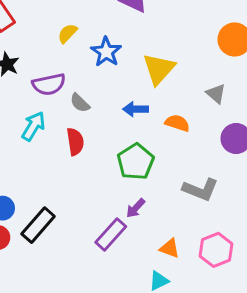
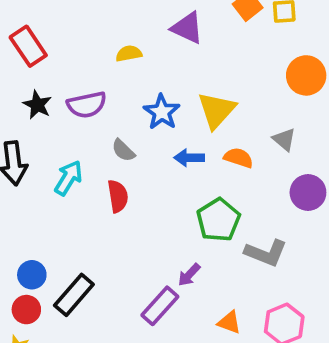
yellow semicircle: (67, 33) -> (129, 54), moved, turned 35
blue star: (106, 52) -> (162, 112), moved
purple semicircle: (49, 84) -> (87, 105), moved
orange semicircle: (177, 123) -> (238, 158), moved
green pentagon: (136, 162) -> (218, 220), moved

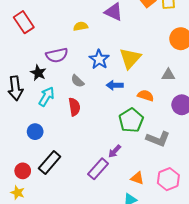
black star: (37, 105) -> (38, 73), moved
gray triangle: (284, 139) -> (168, 75), turned -40
orange semicircle: (238, 158) -> (146, 95), moved
blue circle: (32, 275) -> (35, 132), moved

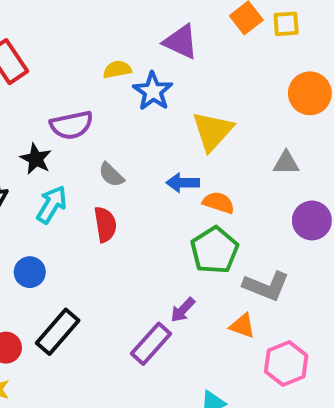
blue star: (99, 59) -> (153, 91), moved
orange semicircle: (146, 95) -> (218, 203), moved
orange triangle: (137, 178) -> (242, 326), moved

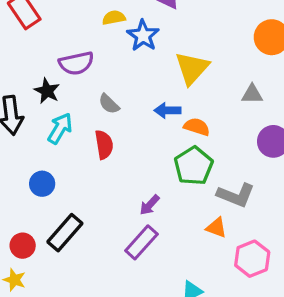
purple arrow: (183, 310) -> (150, 205), moved

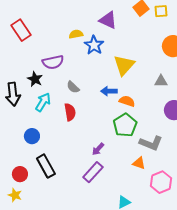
black rectangle: (65, 233) -> (46, 166), turned -70

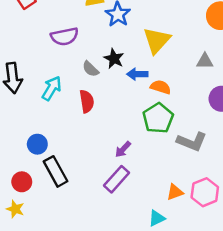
black star: (35, 79) -> (114, 59), moved
blue circle: (32, 136) -> (37, 144), moved
orange triangle: (139, 163) -> (175, 192), moved, turned -40

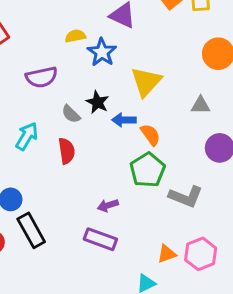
orange semicircle: (161, 87) -> (150, 135), turned 36
purple arrow: (123, 149) -> (108, 205), turned 30
purple rectangle: (116, 179) -> (100, 239), turned 68

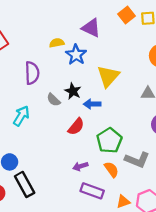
purple semicircle: (42, 77) -> (32, 73), turned -80
orange semicircle: (150, 135) -> (111, 169), moved
red semicircle: (67, 151) -> (76, 127), moved, turned 48
purple rectangle: (100, 239) -> (92, 191), moved

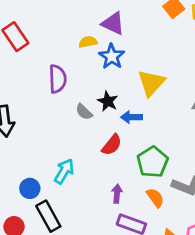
purple triangle: (91, 28) -> (113, 23), moved
cyan arrow: (21, 116) -> (64, 171), moved
purple arrow: (80, 166) -> (117, 194), turned 112

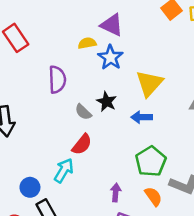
blue arrow: (131, 117) -> (142, 117), moved
red semicircle: (112, 145) -> (82, 144), moved

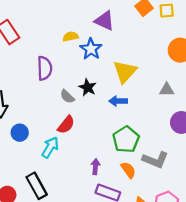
purple triangle: (112, 25) -> (104, 21), moved
blue circle: (30, 187) -> (20, 133), moved

